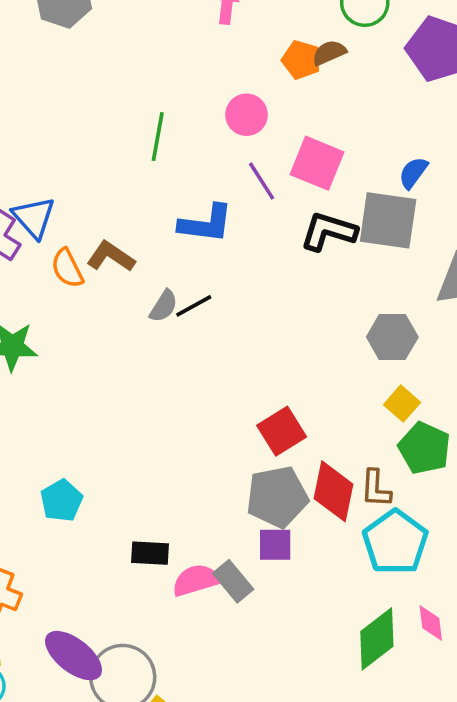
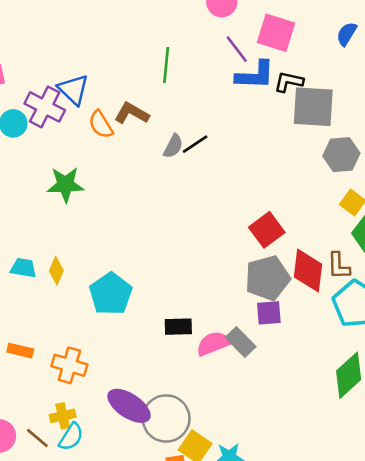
green line: (158, 137) -> (166, 65), moved
gray square: (388, 220) -> (313, 107), moved
blue L-shape: (206, 224) -> (255, 75), moved
black L-shape: (329, 231) -> (289, 82), size x0.7
cyan pentagon: (61, 501) -> (111, 294), size x1.4

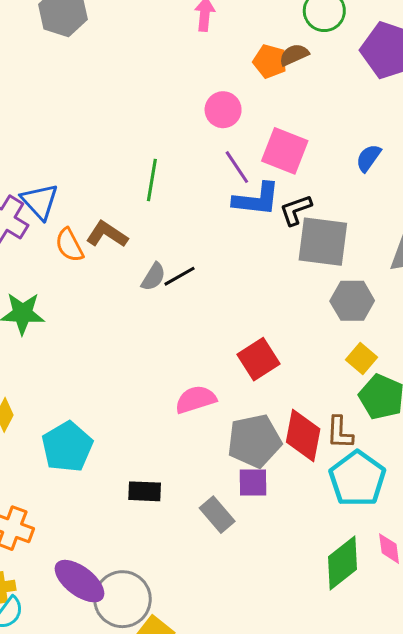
black L-shape: (289, 82) -> (296, 210), turned -36
red square: (267, 230) -> (258, 359), moved
pink semicircle: (213, 344) -> (196, 400), moved

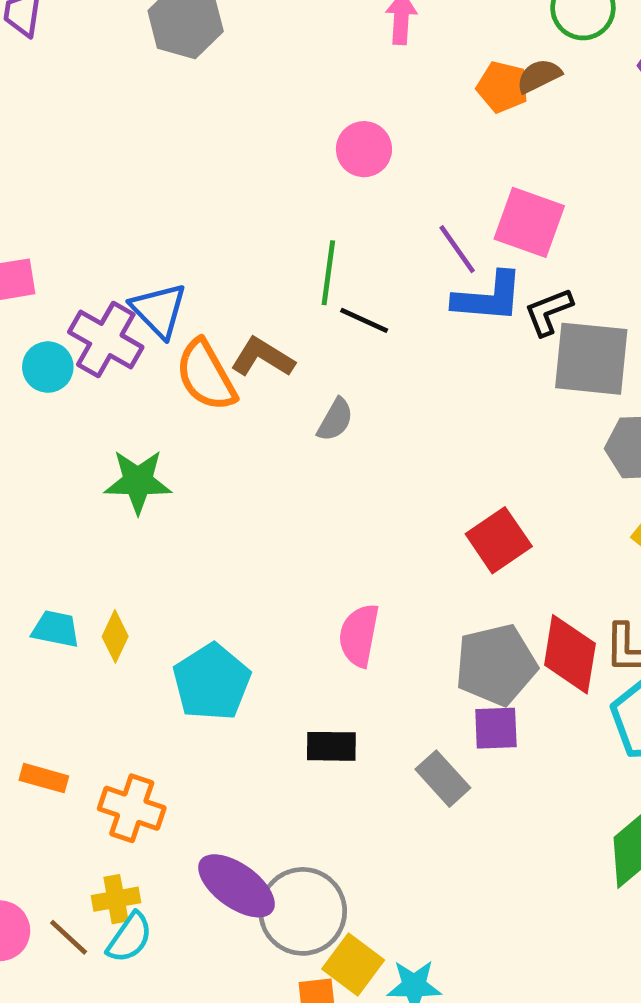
pink circle: (223, 110) -> (364, 149), moved
orange semicircle: (69, 245) -> (206, 375), size x1.4
black line: (180, 276) -> (364, 320), moved, turned 56
pink semicircle: (196, 400) -> (359, 635), moved, turned -60

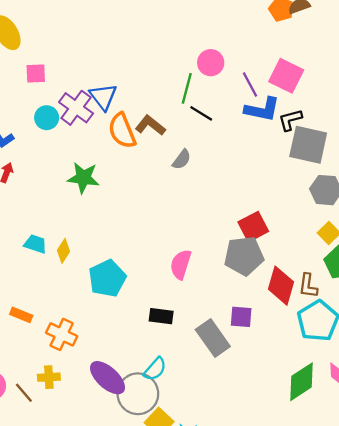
pink circle: (364, 149) -> (211, 63), moved
gray pentagon: (496, 665) -> (244, 256), moved
gray rectangle: (443, 779) -> (213, 338), size x1.4
cyan semicircle: (130, 938) -> (155, 369), moved

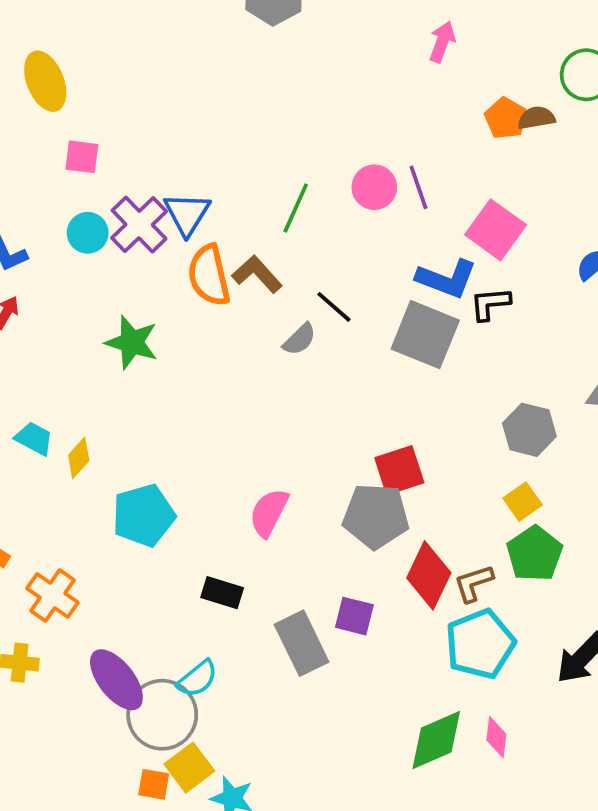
purple line: (250, 84) -> (418, 187), moved
green line: (187, 88) -> (296, 208), moved
black line: (201, 113) -> (334, 307), moved
gray square: (308, 145) -> (425, 335), moved
brown L-shape: (308, 286) -> (474, 583), turned 55

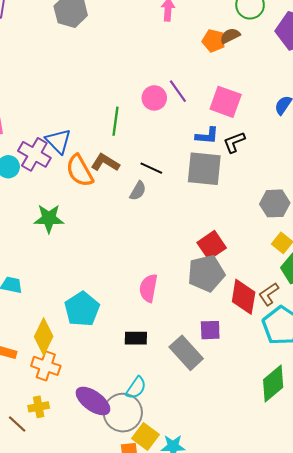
blue L-shape: (447, 279) -> (207, 136), size x0.7
yellow diamond: (79, 458) -> (44, 336), moved, size x1.6

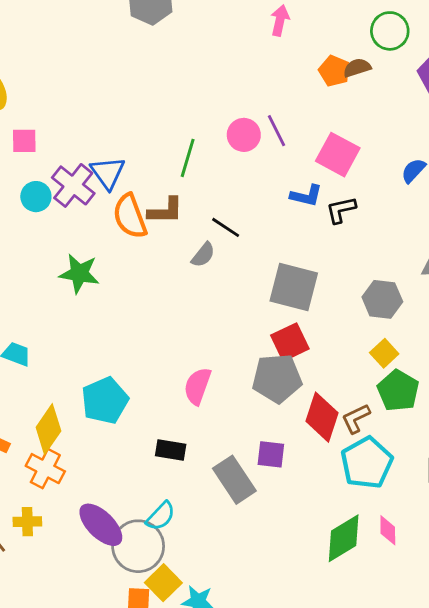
brown L-shape: (105, 163) -> (165, 211), turned 140
gray square: (204, 169) -> (294, 287), moved

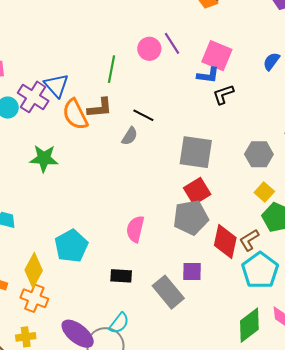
blue L-shape: (306, 196) -> (208, 75), moved

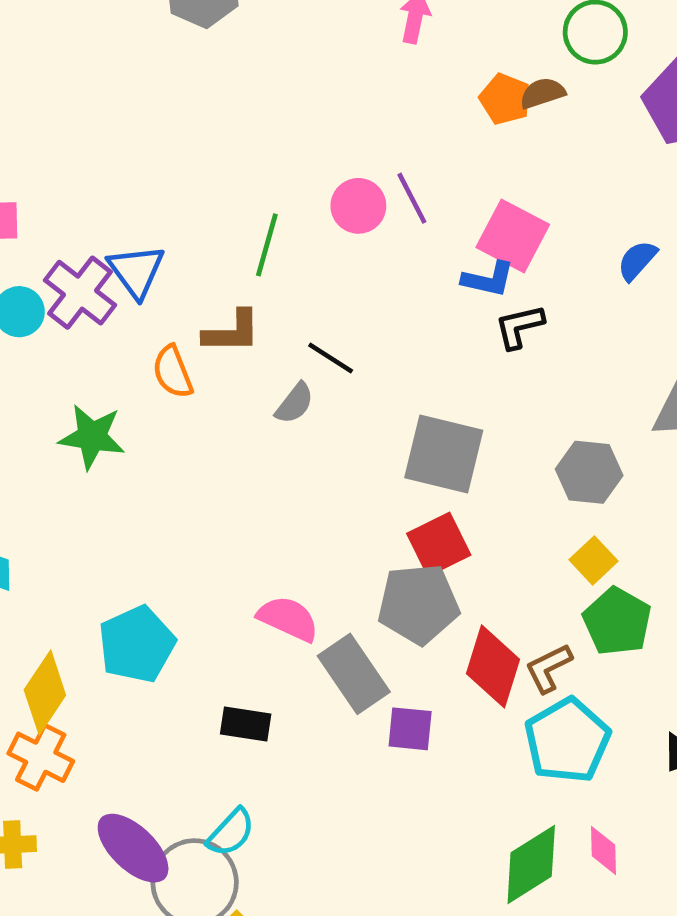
orange semicircle: (75, 114) -> (173, 372), moved, size x0.7
pink semicircle: (135, 229) -> (288, 619), turned 96
gray rectangle: (168, 292) -> (354, 674), moved

